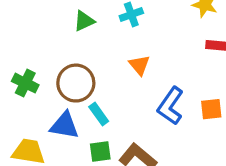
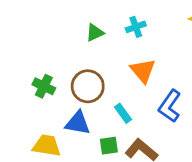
orange triangle: (139, 65) -> (143, 71), size x1.4
cyan rectangle: (99, 114) -> (123, 113), moved

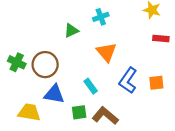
green triangle: (95, 33) -> (71, 30), moved
green cross: (44, 86) -> (17, 62), moved
brown circle: (88, 86) -> (45, 65), moved

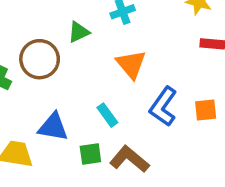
brown circle: (45, 65) -> (40, 59), moved

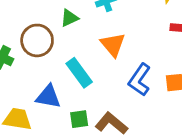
cyan rectangle: (107, 115) -> (79, 73), moved, size x1.5

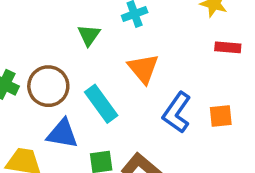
green triangle: (69, 18) -> (89, 35), turned -30
brown circle: (37, 40) -> (48, 86), moved

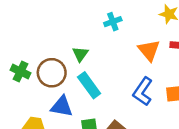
green triangle: (89, 35) -> (80, 54), moved
orange triangle: (143, 69) -> (149, 50), moved

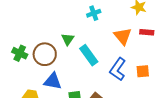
cyan rectangle: (89, 85) -> (89, 55), moved

